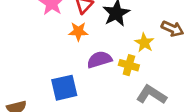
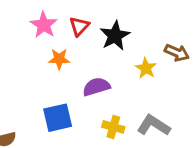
orange star: (78, 31) -> (59, 59), moved
yellow cross: (129, 65) -> (113, 127), moved

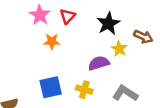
black star: (115, 36) -> (108, 23), moved
purple semicircle: (96, 87) -> (99, 63), moved
yellow cross: (113, 127) -> (84, 90), moved

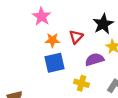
red triangle: (67, 16) -> (76, 37), moved
blue square: (51, 87) -> (55, 63), moved

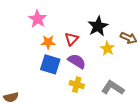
purple semicircle: (94, 60) -> (77, 61), moved, turned 48
blue square: (55, 63) -> (50, 64), turned 30

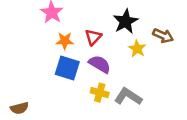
gray L-shape: (113, 88) -> (128, 96), moved

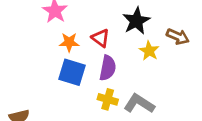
red triangle: (93, 37) -> (101, 38), turned -36
purple semicircle: (100, 64) -> (108, 68), turned 70

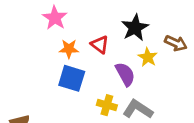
purple semicircle: (108, 68) -> (125, 74), moved, turned -40

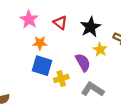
red triangle: (100, 45) -> (60, 23), moved
yellow cross: (107, 105) -> (61, 79), moved, turned -32

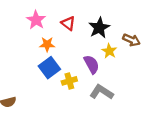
blue square: (42, 66) -> (49, 68), turned 36

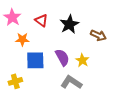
yellow star: (109, 51) -> (82, 60), moved
blue square: (49, 68) -> (35, 60), moved, turned 36
yellow cross: (69, 81) -> (15, 81), moved

